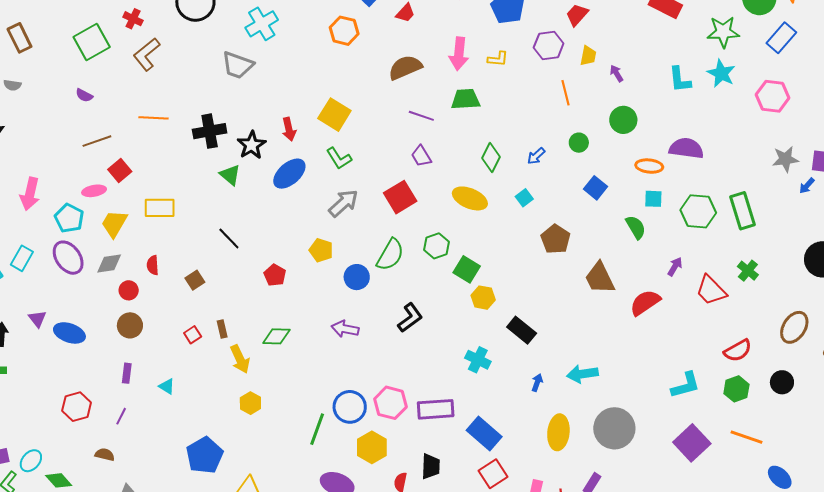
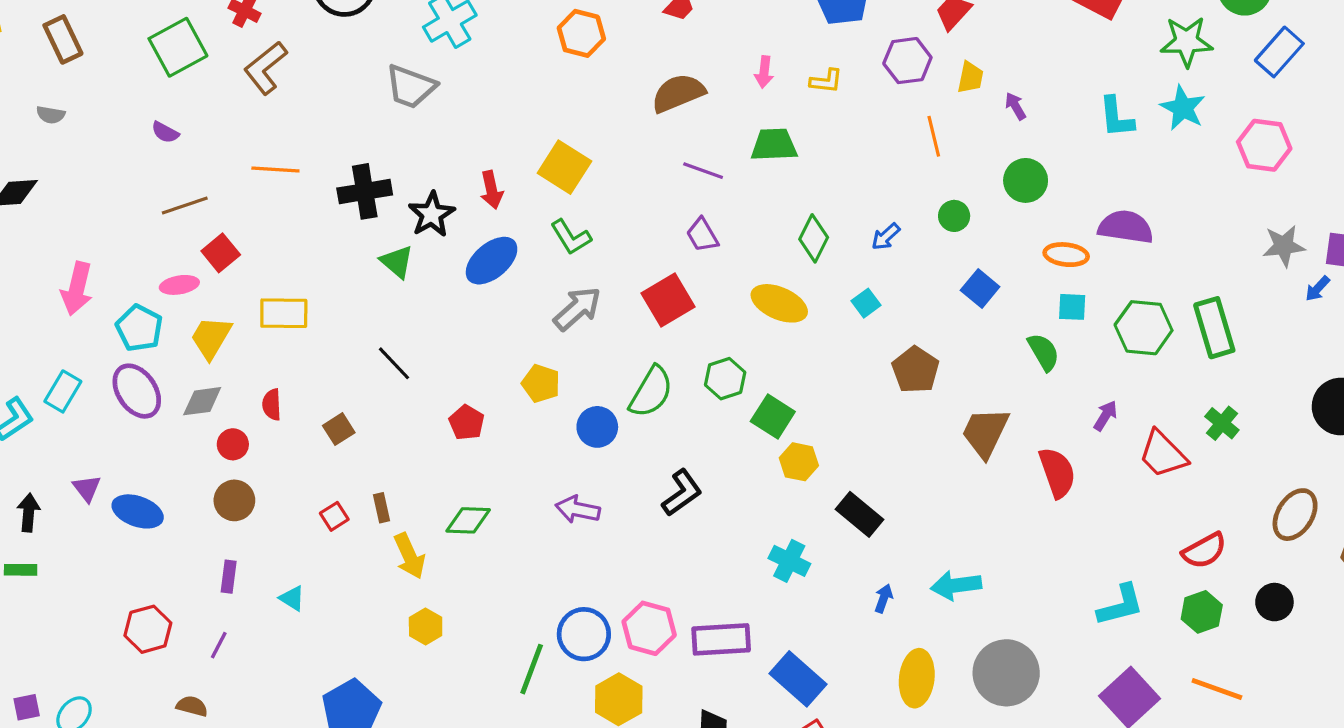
pink arrow: (459, 54) -> (764, 72), size x0.6
brown trapezoid: (600, 278) -> (985, 433), turned 51
red semicircle: (645, 303) -> (1057, 473), turned 104

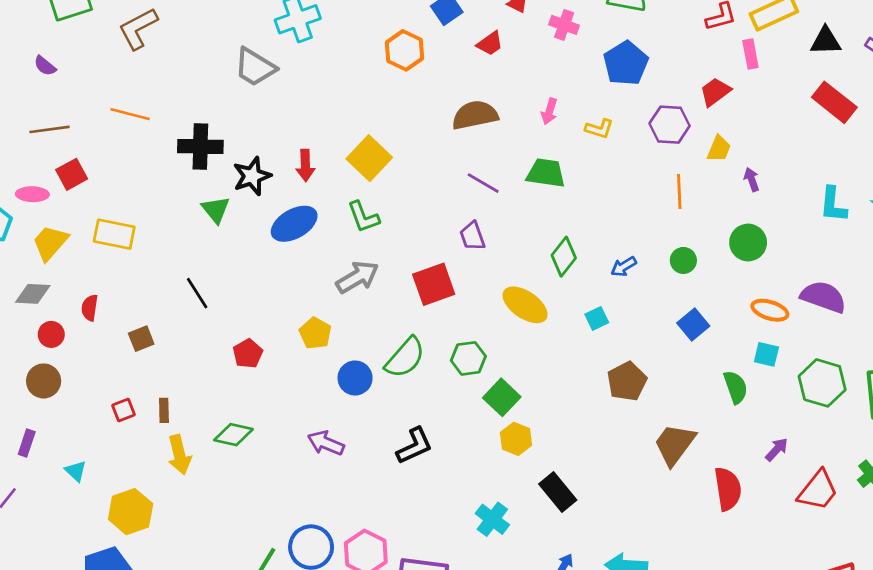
red trapezoid: (1163, 454) -> (818, 490), turned -108
yellow hexagon: (426, 626) -> (131, 512), moved, size x1.5

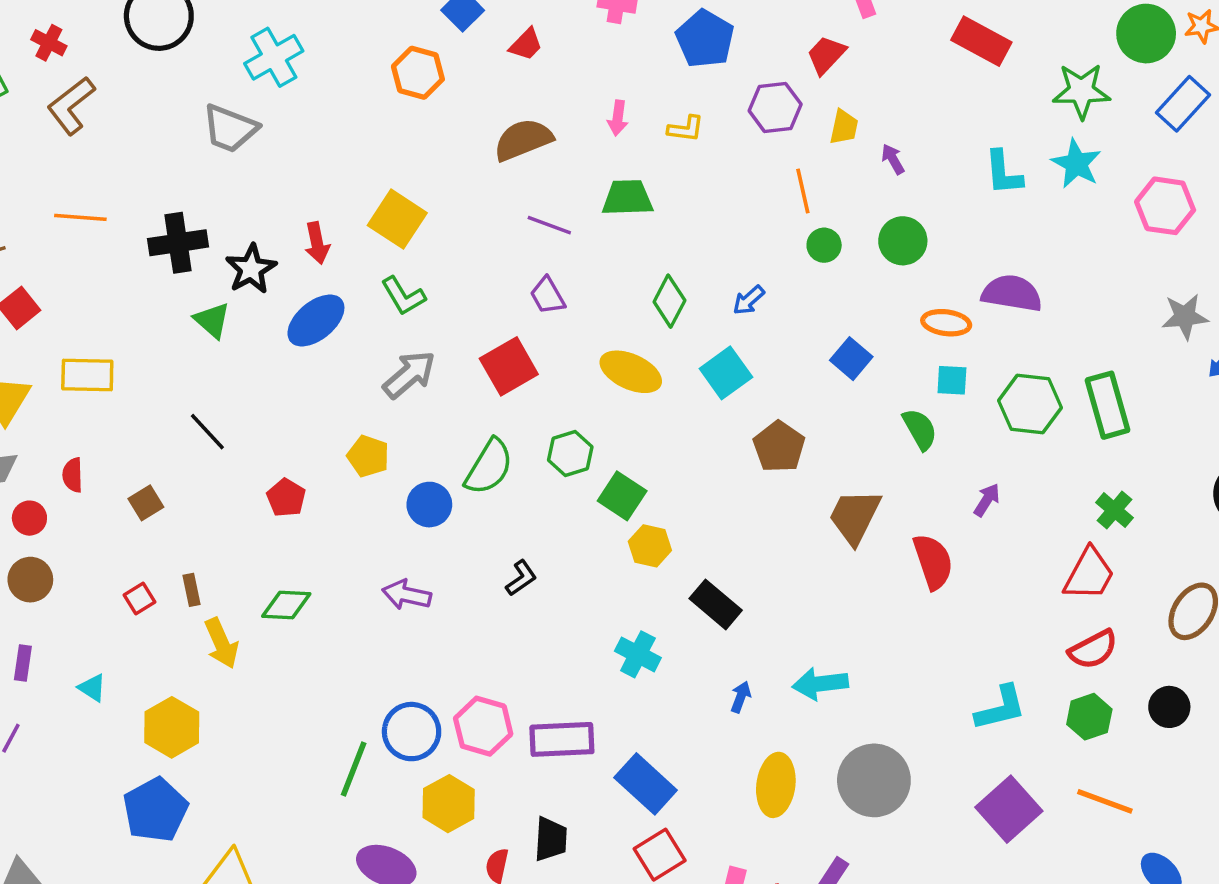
green circle: (683, 260) -> (824, 245), moved
cyan square: (597, 318) -> (726, 373), size x1.6
black L-shape: (414, 446) -> (521, 578), size x0.7
red trapezoid: (818, 490) -> (1089, 574), moved

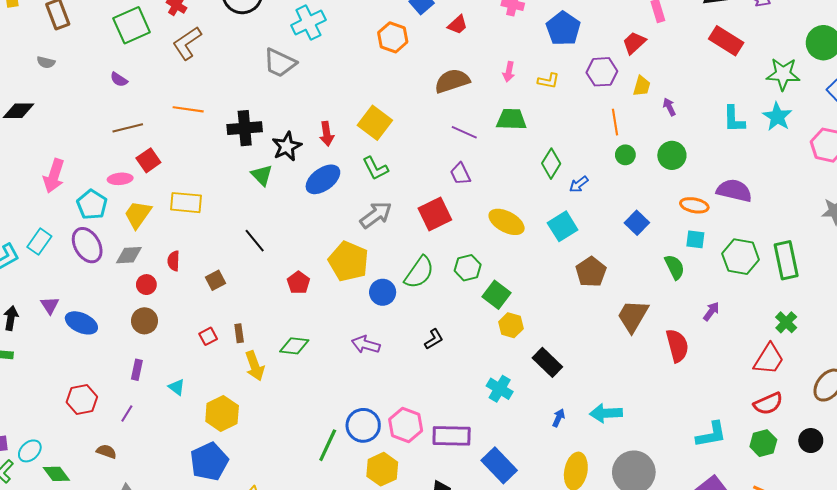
green diamond: (669, 301) -> (551, 164), moved
yellow pentagon: (368, 456) -> (348, 261), size x1.6

